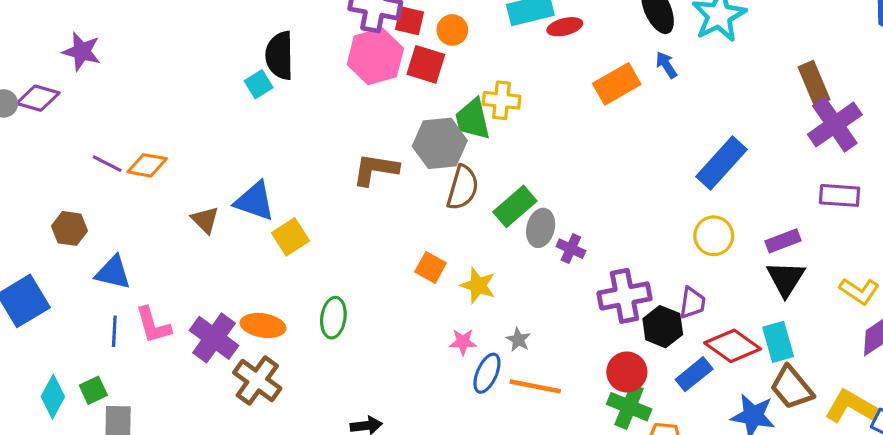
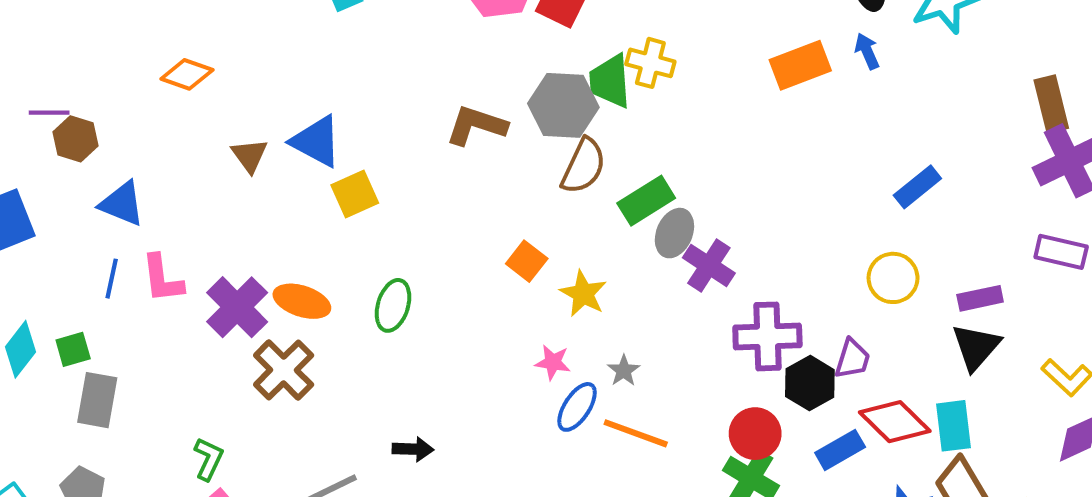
blue rectangle: (721, 163) -> (917, 187), size x0.7
purple line: (107, 164) -> (49, 113), moved, turned -36
purple cross: (571, 249) -> (709, 265), size x1.4

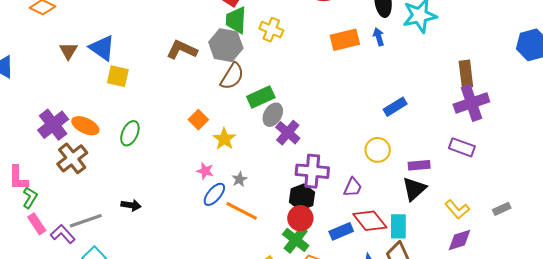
green trapezoid: (610, 81) -> (236, 20), moved
yellow square: (355, 194) -> (118, 76), turned 30
pink L-shape: (162, 279) -> (18, 178), moved
black hexagon: (810, 383) -> (302, 197), moved

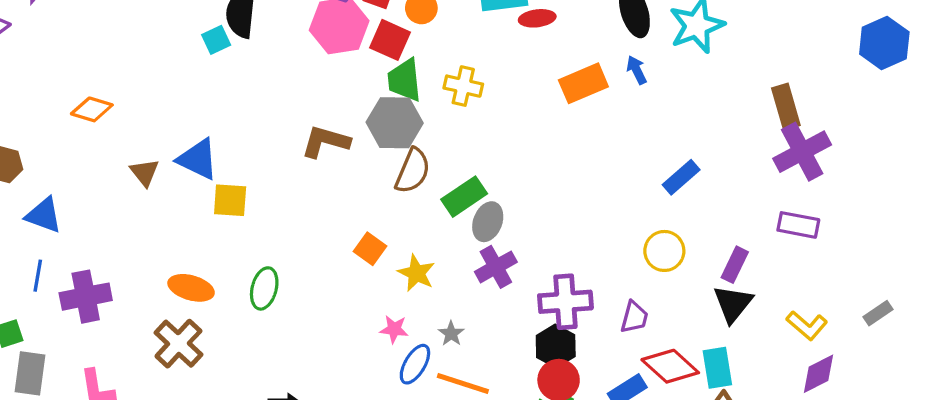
purple cross: (53, 125) -> (86, 297), moved, turned 36
purple cross: (288, 133) -> (496, 267), moved, turned 30
purple rectangle: (419, 165) -> (735, 265), turned -50

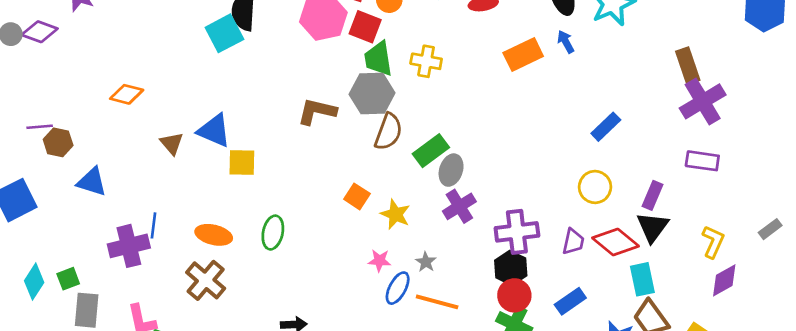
cyan square: (216, 40) -> (224, 33), size x1.6
blue line: (38, 276) -> (153, 225), moved
yellow L-shape: (807, 325) -> (713, 242), turned -104
red diamond: (670, 366) -> (615, 242), moved

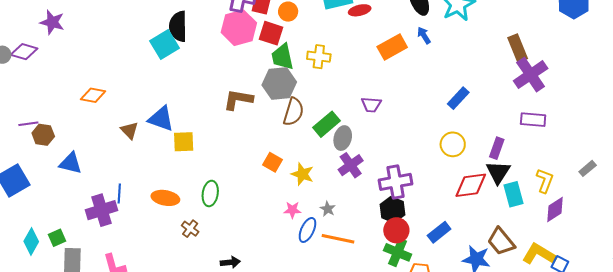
purple trapezoid: (573, 242) -> (371, 105), moved, turned 85
red diamond: (615, 242) -> (471, 185), turned -44
cyan rectangle: (642, 279) -> (513, 194), moved
brown cross: (206, 280) -> (190, 229), moved, size x0.6

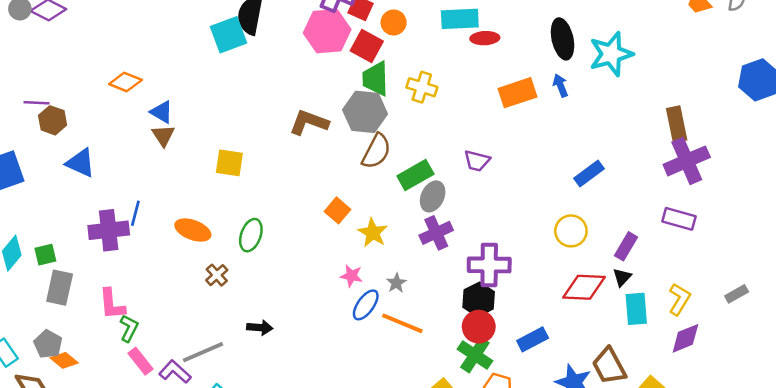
blue triangle: (161, 119) -> (162, 112), moved, size x0.7
black triangle: (498, 172) -> (622, 277), size x0.6

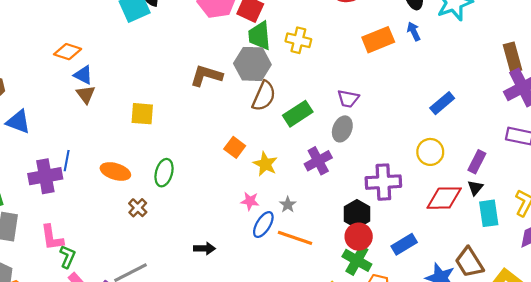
orange diamond: (125, 82) -> (68, 52), moved
gray ellipse: (433, 196) -> (342, 129), moved
purple cross: (489, 265) -> (383, 182), moved
black arrow: (260, 327) -> (204, 248), moved

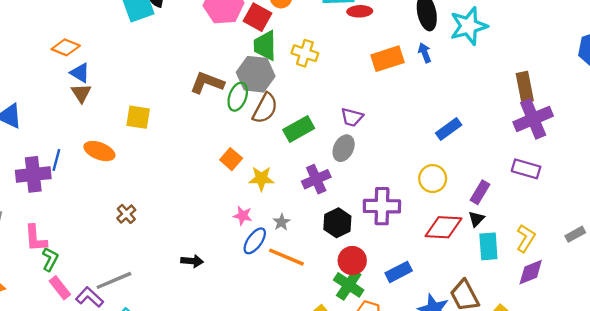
yellow star: (265, 164) -> (261, 179), turned -30
orange ellipse: (115, 171) -> (99, 151), moved
green ellipse: (164, 173) -> (238, 97), moved
black hexagon: (357, 214) -> (337, 223), moved

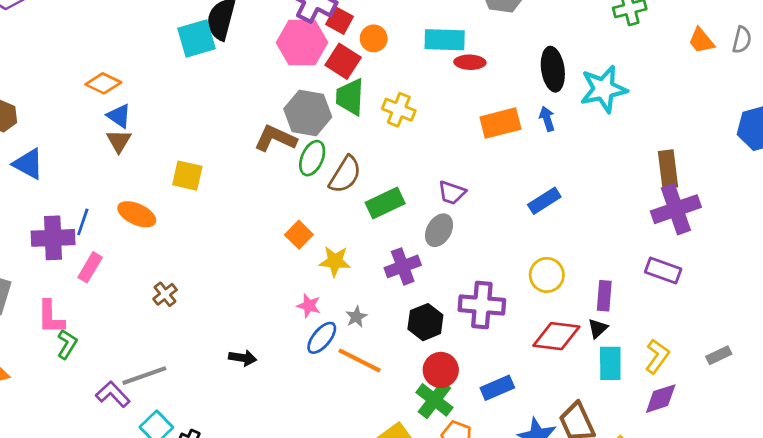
gray hexagon: (256, 74) -> (308, 113), moved
blue rectangle: (449, 129) -> (544, 201), moved
purple rectangle: (480, 192) -> (604, 296), turned -30
pink rectangle: (60, 288) -> (90, 267), moved, turned 65

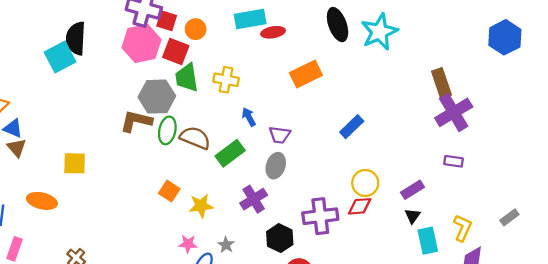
blue arrow: (547, 119) -> (249, 117), moved
brown semicircle: (345, 175) -> (195, 138), turned -88
purple rectangle: (663, 270) -> (454, 161), size x0.7
purple rectangle: (604, 296) -> (413, 190), turned 65
red diamond: (556, 336) -> (360, 206), moved, size x0.7

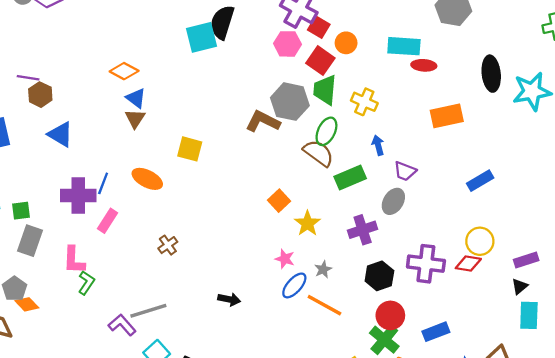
pink hexagon: (141, 44) -> (287, 44), size x0.7
green ellipse: (167, 130) -> (326, 131), moved
yellow star: (201, 206) -> (307, 223), turned 30

